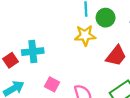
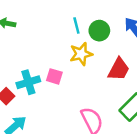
pink square: (52, 84) -> (54, 76), moved

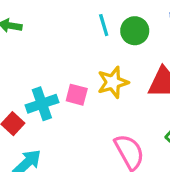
yellow star: (81, 54) -> (113, 82), moved

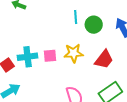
pink square: (77, 95) -> (50, 56), turned -32

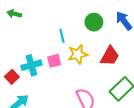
cyan line: (76, 17) -> (62, 36), moved

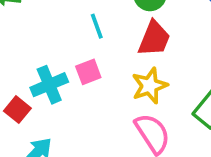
yellow star: (78, 54) -> (150, 86), moved
red trapezoid: (110, 56) -> (154, 39), moved

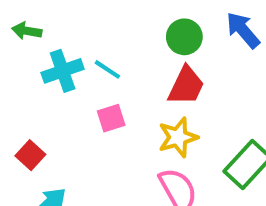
cyan line: (97, 26) -> (107, 69), moved, turned -40
cyan cross: (49, 85) -> (63, 71), moved

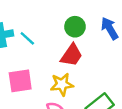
pink square: (111, 118) -> (20, 81), moved, size x1.5

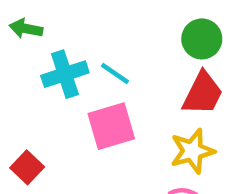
pink square: (20, 81) -> (111, 126), moved

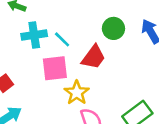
red trapezoid: (203, 94) -> (94, 57), moved
yellow star: (192, 151) -> (77, 93), moved, turned -30

